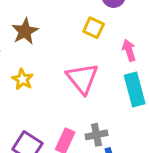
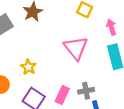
yellow star: (23, 79) -> (28, 67), moved

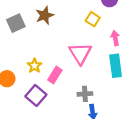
pink rectangle: (62, 95) -> (55, 75), moved

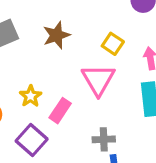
brown star: (45, 15) -> (56, 35), moved
yellow square: (93, 19) -> (113, 44), moved

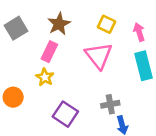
pink rectangle: (60, 111) -> (49, 52), moved
purple square: (32, 140) -> (65, 114), moved

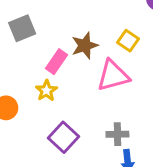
brown star: (59, 24) -> (85, 46), moved
pink triangle: (99, 56) -> (113, 76), turned 44

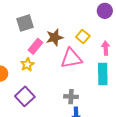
gray square: (22, 28) -> (25, 23), moved
purple square: (64, 137) -> (25, 96), moved

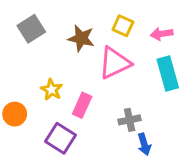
brown star: (55, 37) -> (81, 38), turned -30
pink rectangle: (35, 46) -> (82, 105), moved
pink arrow: (106, 48) -> (162, 34), turned -80

